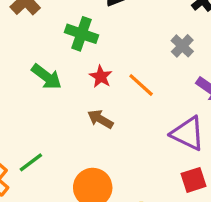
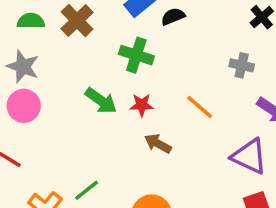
gray cross: (182, 46) -> (242, 65), turned -30
red star: (101, 77) -> (142, 105), moved, turned -30

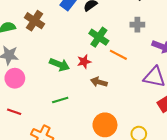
green cross: (136, 55) -> (99, 37), moved, turned 30
green line: (87, 190) -> (60, 100), moved, turned 35

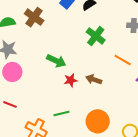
orange line: (118, 55) -> (123, 60), moved
red star: (84, 62) -> (71, 80), moved
green line: (60, 100) -> (61, 114), moved

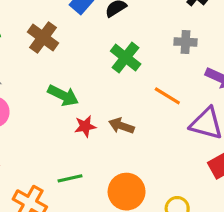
brown cross: (34, 17) -> (43, 37), moved

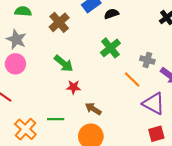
gray cross: (186, 42) -> (147, 60), moved
brown arrow: (121, 126) -> (93, 109), moved

